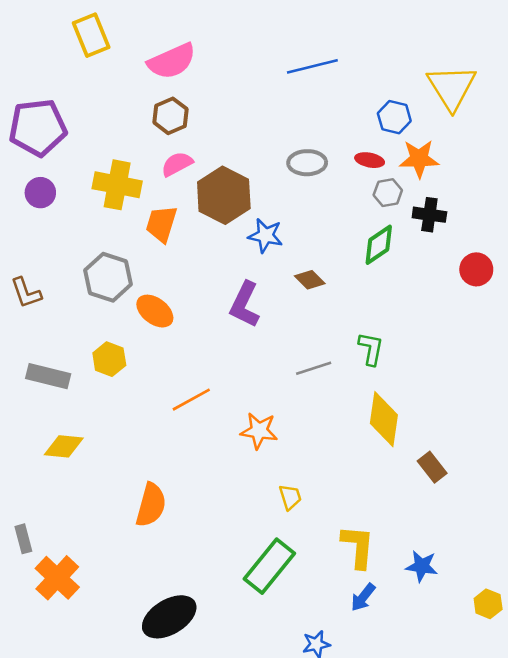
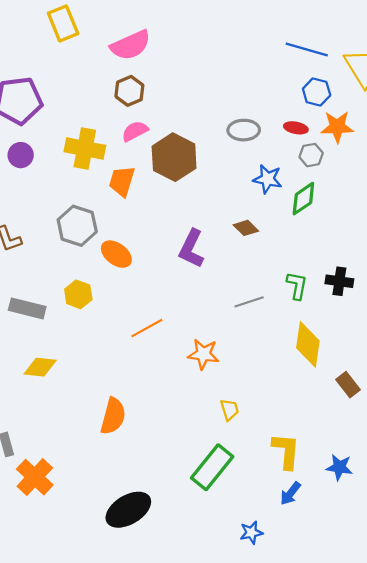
blue line: (312, 66) -> (307, 50), moved, turned 30
black cross: (429, 215) -> (339, 281), moved
blue star: (265, 236) -> (268, 179), moved

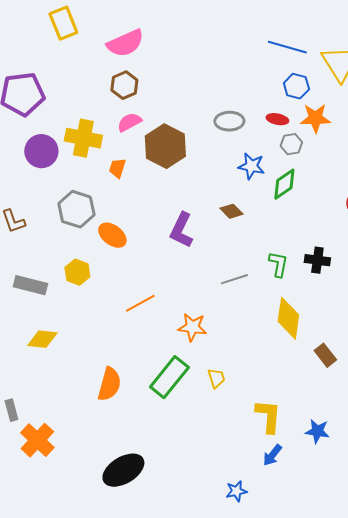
purple circle: (21, 155) -> (41, 151), moved, size x1.4
orange trapezoid: (122, 181) -> (117, 168), size x0.7
green rectangle: (212, 467) -> (169, 377), moved

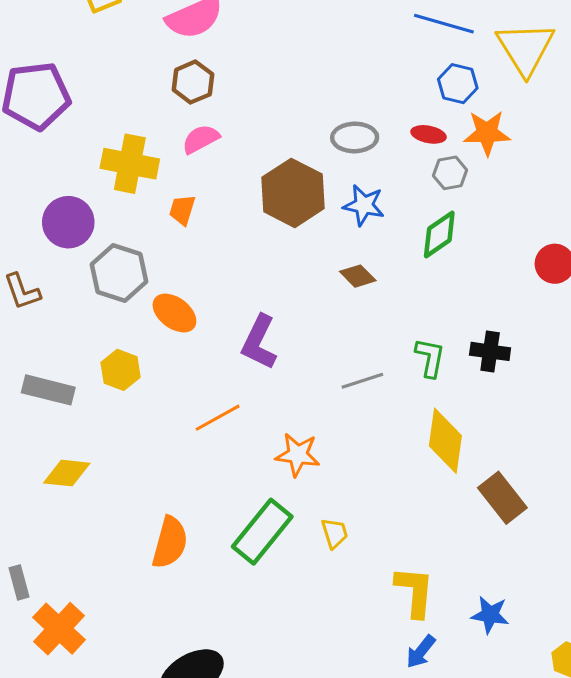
brown hexagon: (165, 146) -> (293, 193), moved
purple circle: (41, 151) -> (68, 222), moved
blue star: (251, 166) -> (364, 205), moved
purple L-shape: (181, 230) -> (259, 342), moved
brown rectangle: (325, 355) -> (502, 498), size x1.4

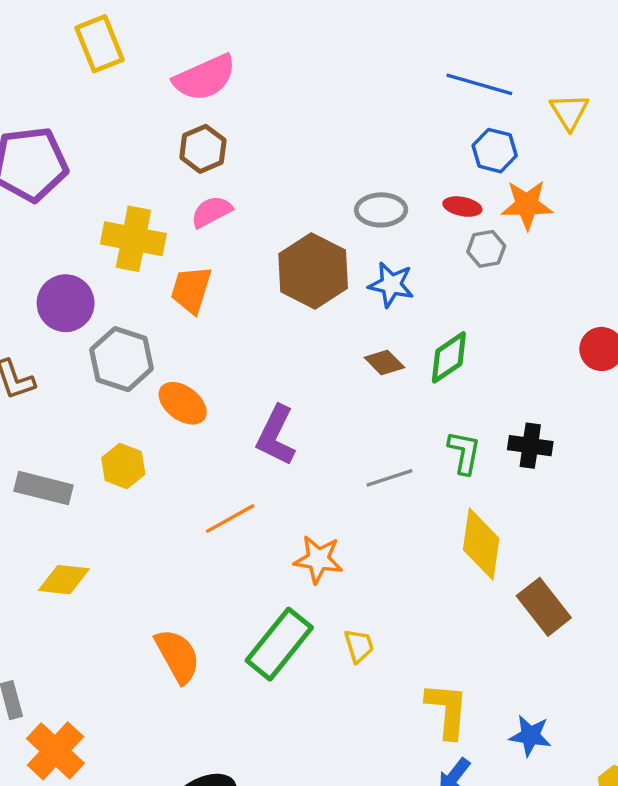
yellow triangle: (525, 48) -> (569, 112), size x0.6
orange trapezoid: (182, 210) -> (191, 290), size x1.4
green diamond: (439, 234) -> (449, 357), moved
orange semicircle: (170, 542) -> (177, 656), turned -44

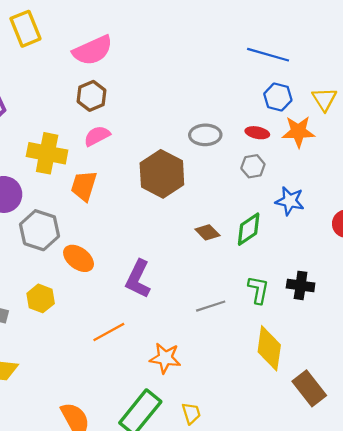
yellow triangle: (569, 112) -> (324, 99), moved
gray hexagon: (486, 249) -> (253, 166), moved
blue star: (391, 285) -> (290, 201), moved

